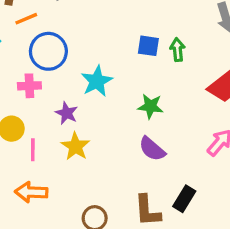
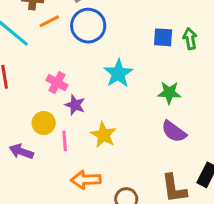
blue circle: (48, 51) -> (88, 26), moved
pink cross: (29, 86) -> (57, 83), turned 36
purple star: (67, 113) -> (75, 105), moved
orange arrow: (31, 192) -> (86, 180), moved

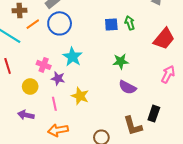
cyan star: (118, 73) -> (72, 57), moved
yellow circle: (44, 123) -> (30, 86), moved
orange arrow: (86, 180) -> (58, 130), moved

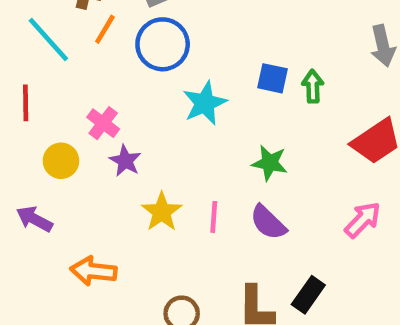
orange line: (33, 24) -> (105, 29), turned -40
cyan star: (72, 57) -> (205, 103), moved
pink line: (54, 104) -> (214, 217), moved

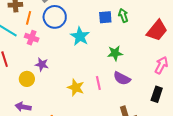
pink cross: (103, 123) -> (32, 38), moved
purple star: (125, 161) -> (42, 64), moved
black rectangle: (308, 295) -> (157, 94), moved

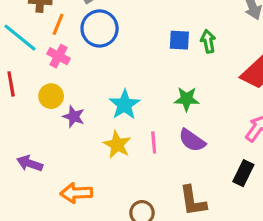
cyan star: (80, 36) -> (125, 105), moved
purple star: (42, 64) -> (74, 117), moved
yellow circle: (27, 79) -> (51, 96), moved

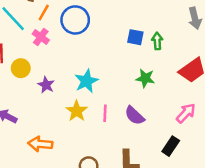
yellow circle: (51, 96) -> (21, 68), moved
green star: (187, 99) -> (145, 78), moved

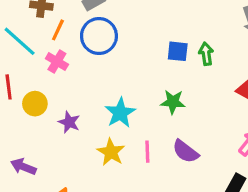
green star: (145, 78) -> (173, 102), moved

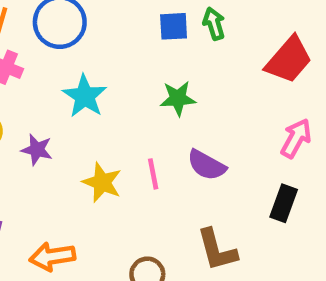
cyan star: (120, 113) -> (85, 96), moved

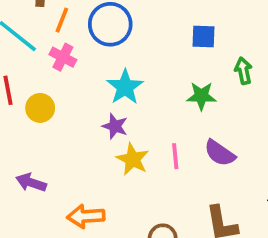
green arrow: (214, 24) -> (243, 71), moved
purple star: (37, 150) -> (115, 126), moved

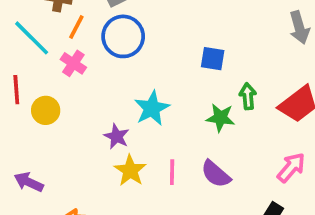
cyan star: (125, 87) -> (152, 108), moved
green star: (201, 96) -> (220, 118), moved

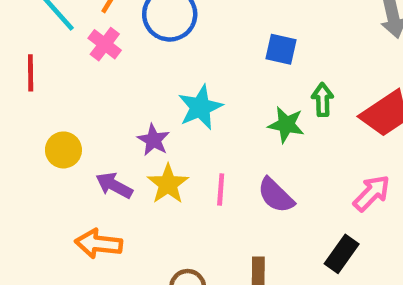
yellow circle: (46, 110) -> (63, 150), moved
purple arrow: (29, 182) -> (114, 185), moved

